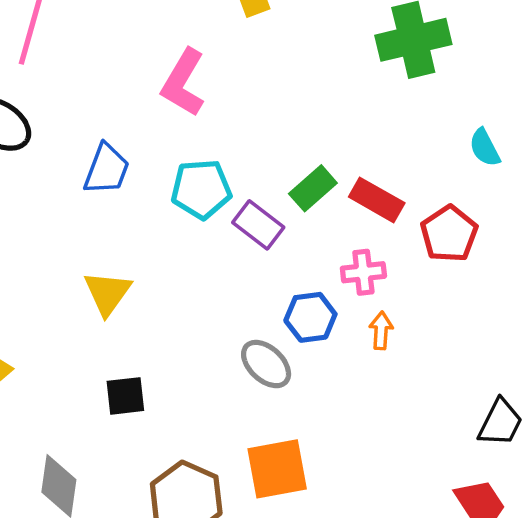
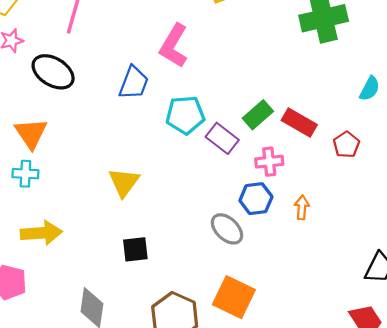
cyan semicircle: (485, 148) -> (370, 89), turned -125
blue trapezoid: (107, 169) -> (134, 83), moved
red pentagon: (449, 234) -> (346, 145), size x0.7
pink cross: (363, 272) -> (269, 162), moved
orange square: (277, 469) -> (234, 297), turned 36

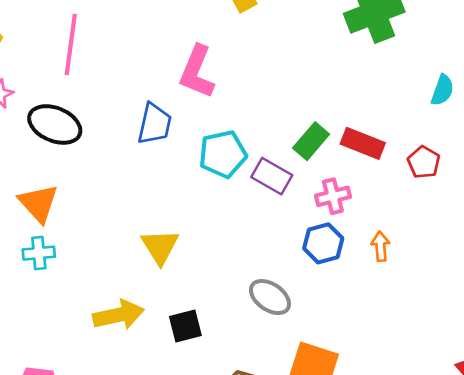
gray ellipse: (227, 229) -> (270, 297), moved
yellow arrow: (41, 233) -> (119, 315), moved

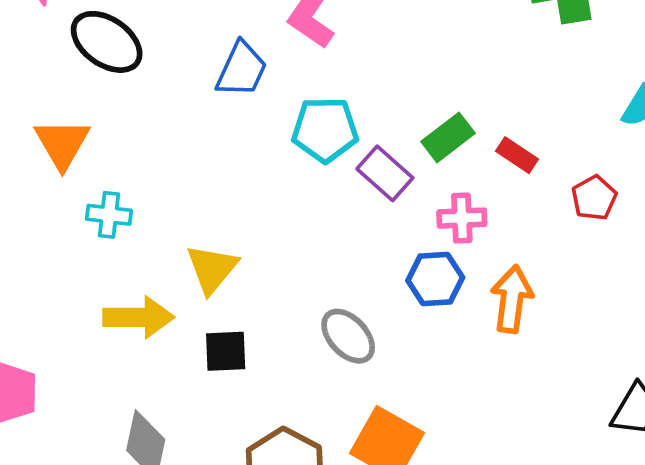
red rectangle: (363, 143) -> (517, 155), size x0.7
yellow triangle: (160, 246) -> (212, 269), moved
orange arrow: (381, 246) -> (512, 299), size x1.6
cyan cross: (39, 253) -> (109, 215), moved

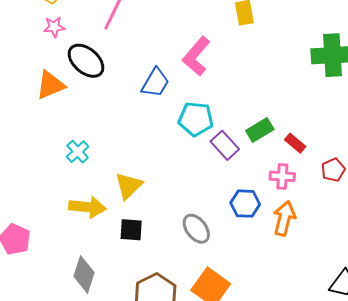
orange triangle: (62, 144) -> (50, 85), moved, turned 32
cyan cross: (109, 215) -> (78, 152), turned 35
pink cross: (462, 218) -> (282, 176), moved

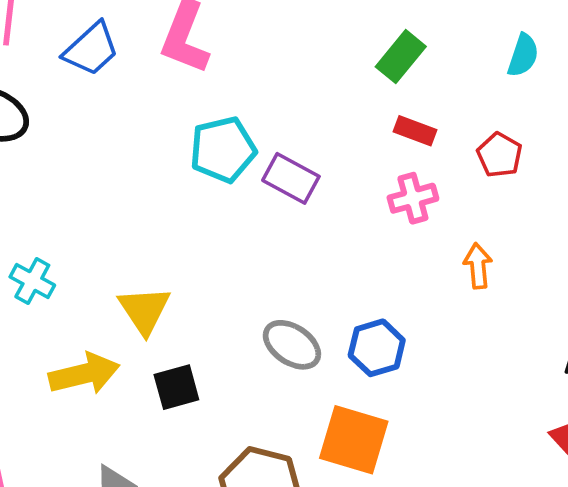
blue trapezoid: (155, 83) -> (91, 49), moved, turned 36
green rectangle: (260, 130) -> (401, 57), moved
blue hexagon: (245, 204) -> (377, 348), moved
orange arrow: (284, 218) -> (478, 266), moved, size x0.7

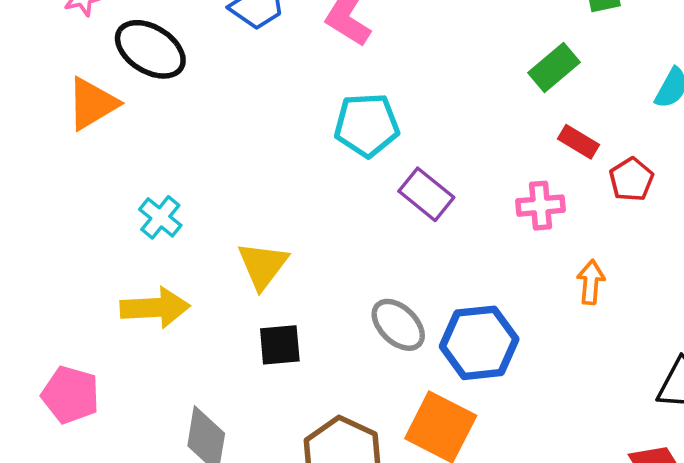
red rectangle: (415, 131) -> (579, 142), moved
purple rectangle: (291, 178) -> (426, 194), moved
blue hexagon: (377, 348) -> (479, 343), size x1.4
yellow arrow: (84, 374) -> (155, 308), moved

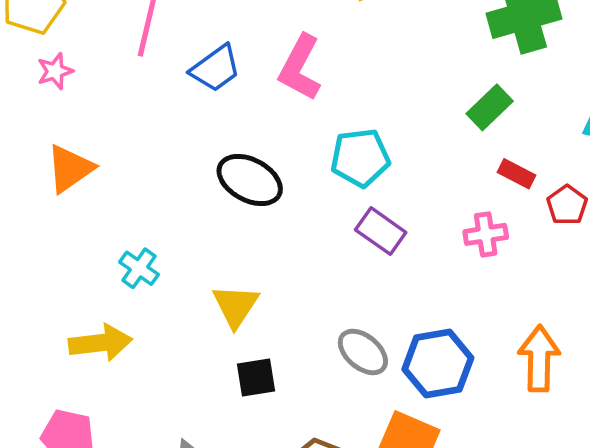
black ellipse: (150, 49) -> (250, 180), moved
cyan pentagon: (367, 125) -> (360, 158), moved
orange arrow: (591, 282) -> (539, 359), moved, size x1.6
yellow arrow: (155, 308) -> (100, 343), moved

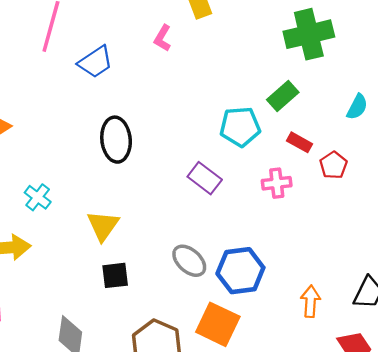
pink L-shape: (300, 68) -> (163, 38), moved, size x0.6
cyan pentagon: (360, 158) -> (240, 127), moved
black ellipse: (250, 180) -> (116, 140), turned 54
orange arrow: (539, 359) -> (310, 301), moved, size x0.7

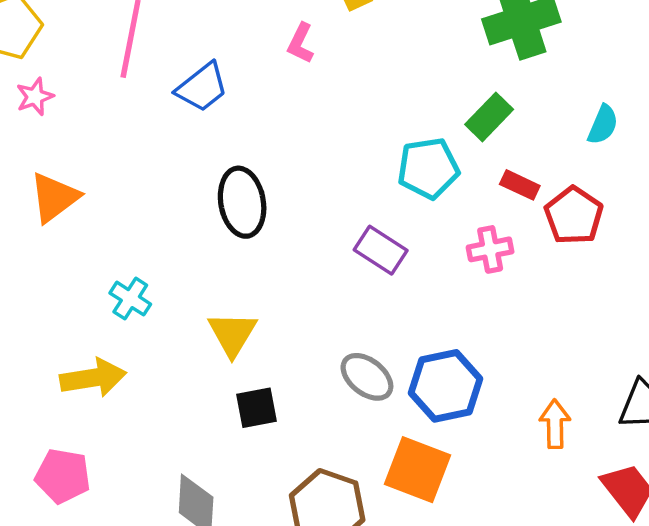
red pentagon: (333, 165) -> (574, 216), size x1.4

